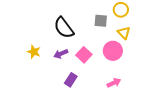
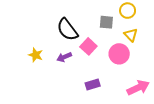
pink square: (84, 55) -> (88, 46), moved
purple rectangle: (71, 80) -> (93, 85), moved, turned 40
pink arrow: (114, 83) -> (138, 88), moved, size x1.5

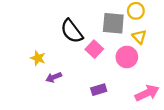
gray square: (106, 22) -> (113, 23), size x1.5
purple arrow: (64, 57) -> (54, 77), moved

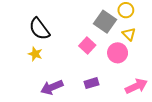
gray square: (113, 23) -> (105, 22), turned 30
black semicircle: (72, 31) -> (39, 29), moved
purple arrow: (54, 77) -> (52, 87), moved, size x1.5

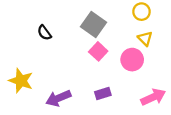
gray square: (105, 22) -> (94, 24), moved
black semicircle: (39, 29) -> (44, 33), size x0.6
yellow star: (35, 54) -> (21, 81), moved, size x1.5

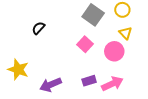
gray square: (94, 24) -> (93, 15), moved
black semicircle: (44, 33) -> (38, 28), turned 80
pink arrow: (153, 97) -> (112, 84), moved

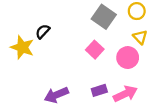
yellow star: (18, 70) -> (22, 47), moved

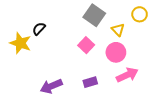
yellow circle: (137, 11) -> (140, 14), moved
yellow triangle: (140, 37) -> (118, 30), moved
pink arrow: (125, 94) -> (127, 75), moved

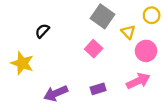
yellow star: (20, 43) -> (22, 63), moved
pink circle: (116, 52) -> (146, 51), moved

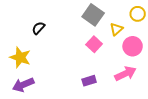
yellow triangle: (128, 32) -> (116, 29), turned 32
pink square: (94, 49) -> (94, 44), moved
purple arrow: (56, 93) -> (23, 85), moved

